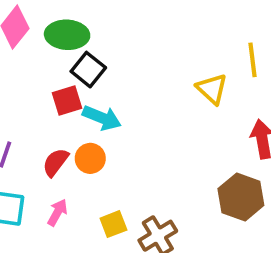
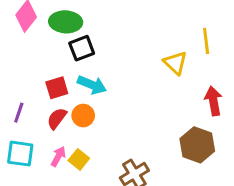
black square: (88, 70) -> (82, 48), turned 30
red square: (67, 100) -> (57, 88), moved
yellow square: (113, 224) -> (79, 159), moved, turned -30

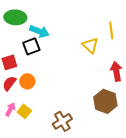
black square: (82, 48) -> (31, 46), moved
cyan arrow: (92, 85) -> (39, 31), moved

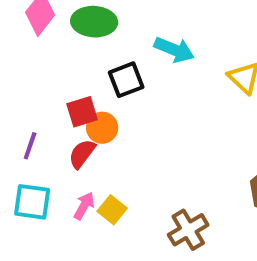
cyan arrow: (39, 31) -> (174, 50), moved
orange circle: (27, 81) -> (102, 128), moved

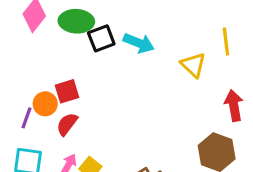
black square: (126, 80) -> (101, 38), moved
orange circle: (102, 128) -> (45, 104), moved

